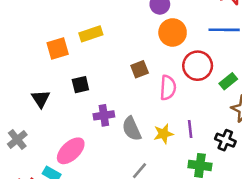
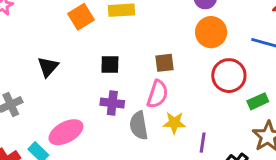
orange square: (58, 49) -> (81, 17), turned -30
black square: (80, 85) -> (110, 64), moved
pink semicircle: (168, 88) -> (157, 94), moved
yellow star: (163, 134) -> (174, 123), moved

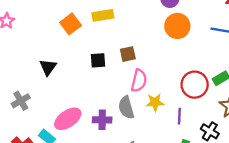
brown square: (165, 63) -> (128, 54), moved
red circle: (229, 76) -> (195, 85), moved
purple cross: (112, 103) -> (102, 120), moved

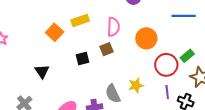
orange circle: (177, 26) -> (146, 38), moved
pink semicircle: (139, 81) -> (113, 27), moved
purple line: (179, 116) -> (167, 92), moved

